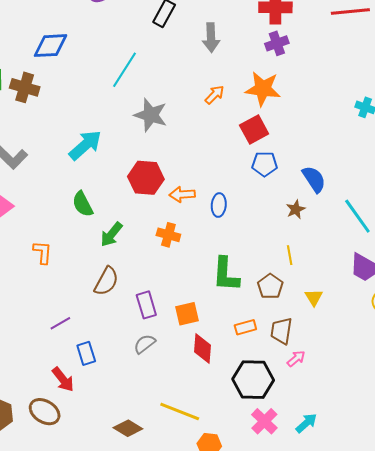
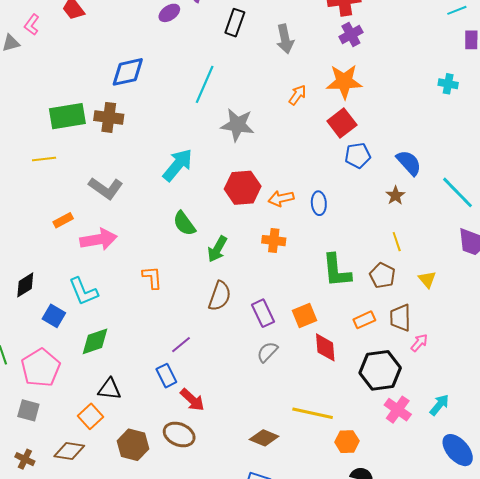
blue rectangle: (86, 353) -> (166, 376), moved

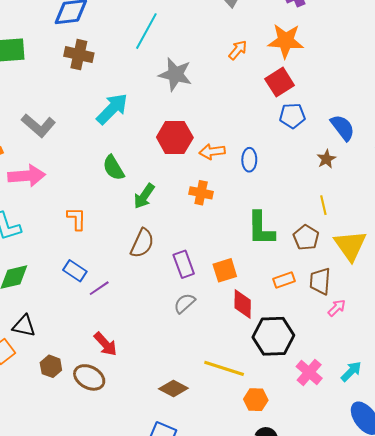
brown cross: (109, 117) -> (79, 55), moved
yellow triangle: (427, 279) -> (350, 245), size x1.8
black hexagon: (380, 370) -> (273, 336), moved
blue rectangle: (166, 376) -> (75, 271), moved, turned -35
brown hexagon: (133, 445) -> (51, 366), moved, size x0.7

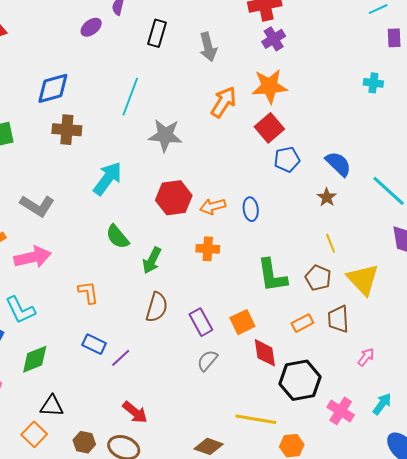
orange arrow: (238, 50) -> (223, 102), size x1.5
pink arrow: (337, 308) -> (366, 357), moved

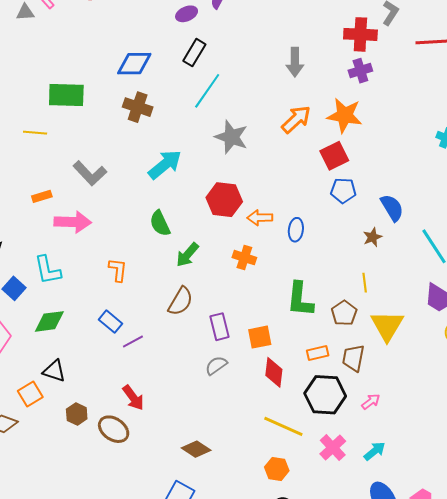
black rectangle: (157, 33) -> (194, 53), moved
black hexagon: (300, 380) -> (325, 395), moved
yellow line: (256, 419) -> (283, 426), moved

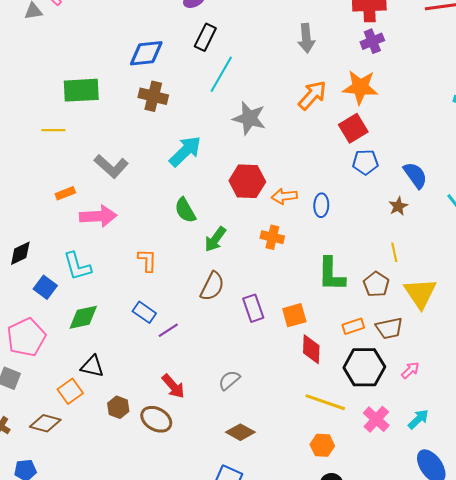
brown trapezoid: (353, 358) -> (389, 328), turned -108
gray semicircle: (216, 366) -> (229, 380), moved

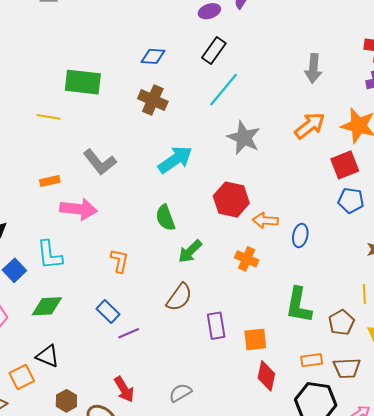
blue diamond: (146, 53) -> (153, 56), size x0.7

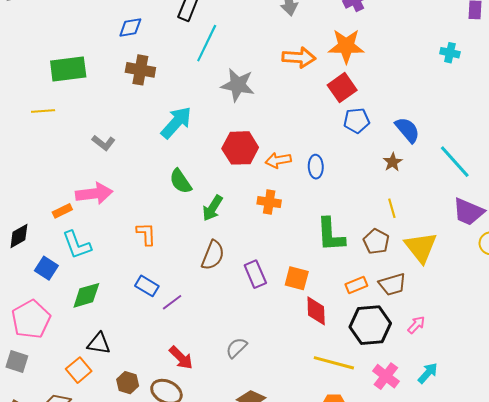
orange arrow: (310, 126) -> (299, 58), turned 56
gray L-shape: (100, 162) -> (104, 143), size x0.7
orange rectangle: (50, 181) -> (62, 211), moved
orange square: (255, 339) -> (297, 278), turned 35

